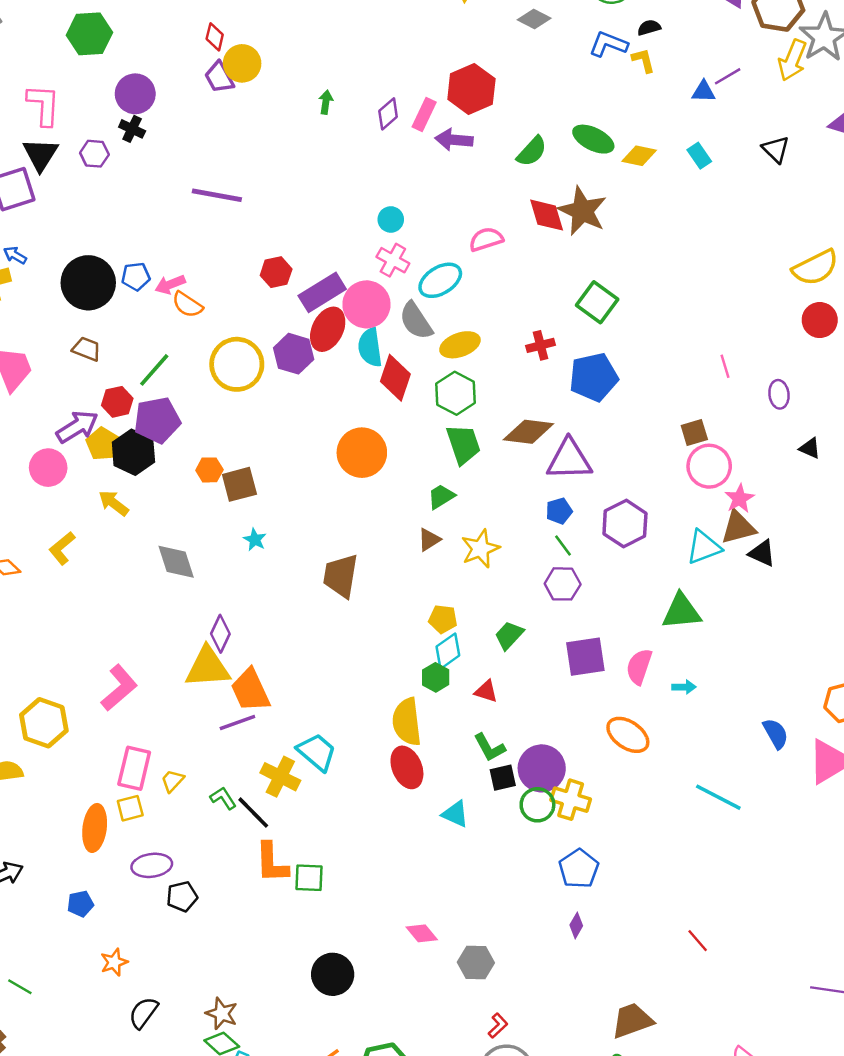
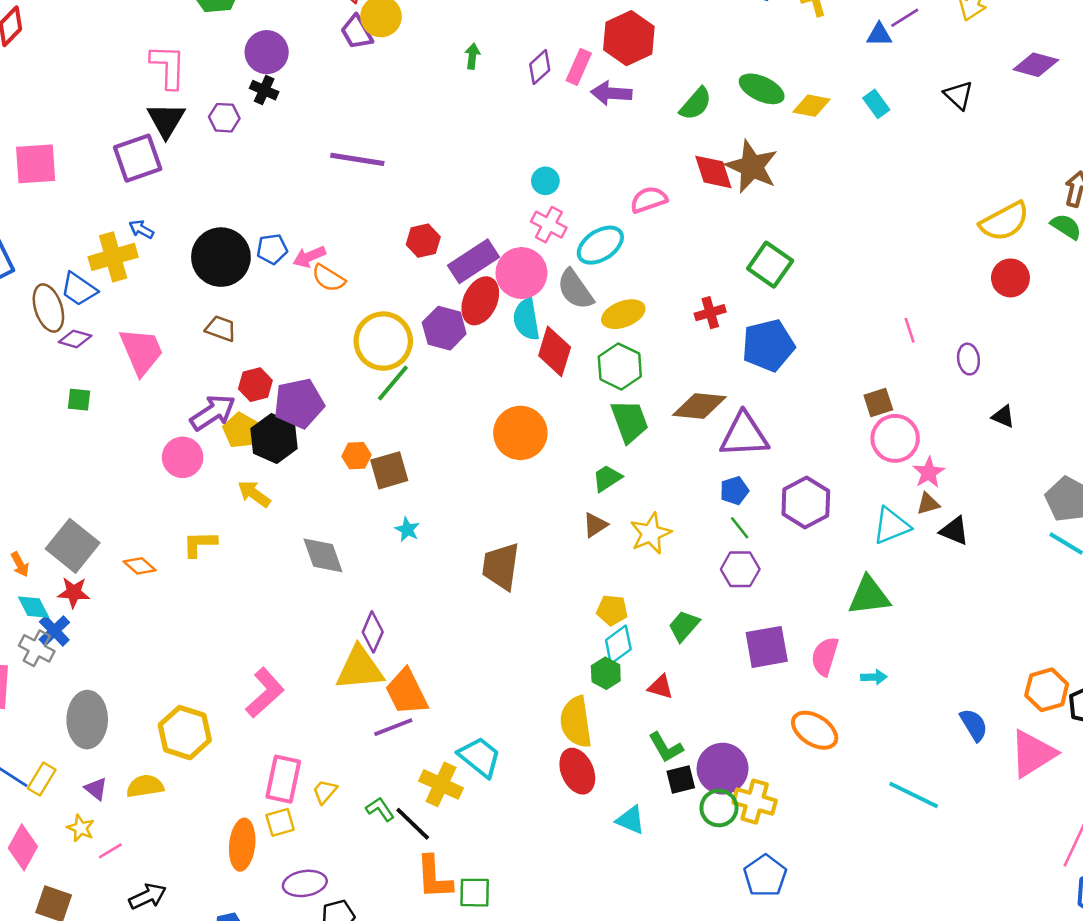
green line: (154, 370) -> (393, 383), moved
brown triangle: (738, 527) -> (928, 504), size x0.6
yellow L-shape: (62, 548) -> (200, 544), turned 40

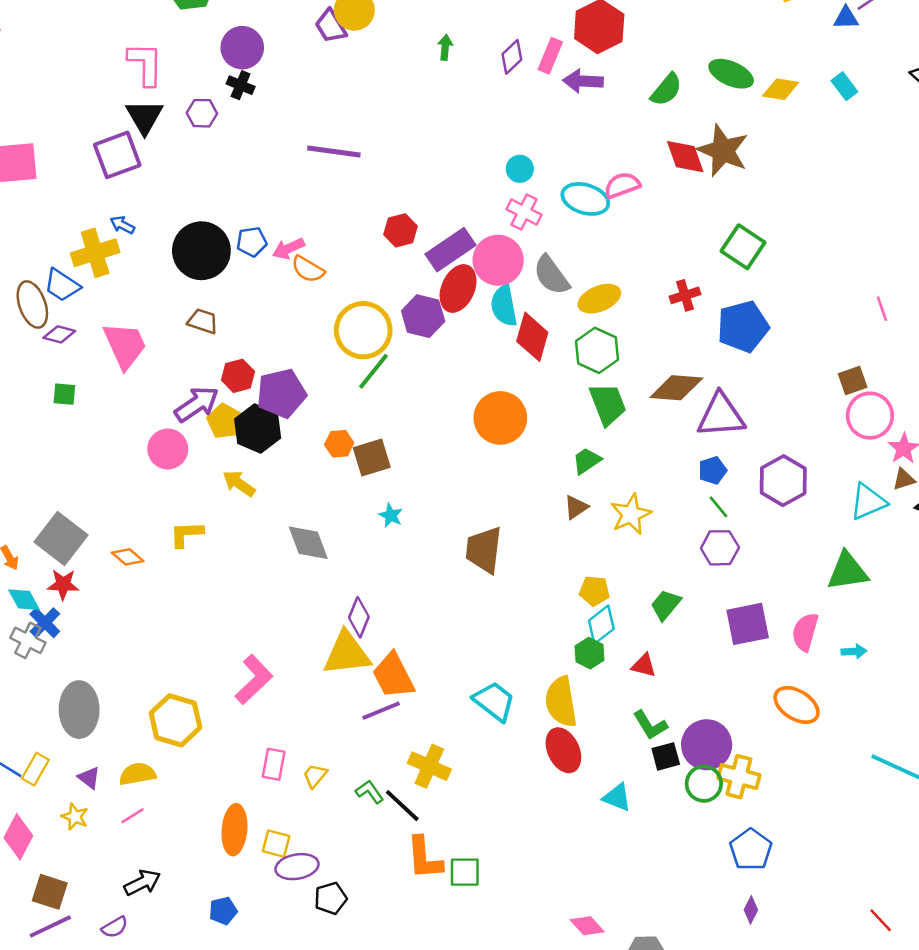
cyan ellipse: (600, 245) -> (585, 199), moved, turned 51
cyan trapezoid: (480, 757) -> (494, 701), moved
pink rectangle: (283, 779) -> (274, 764), size x0.7
yellow square: (280, 822) -> (276, 844), moved, turned 32
pink line: (110, 851) -> (133, 816), moved

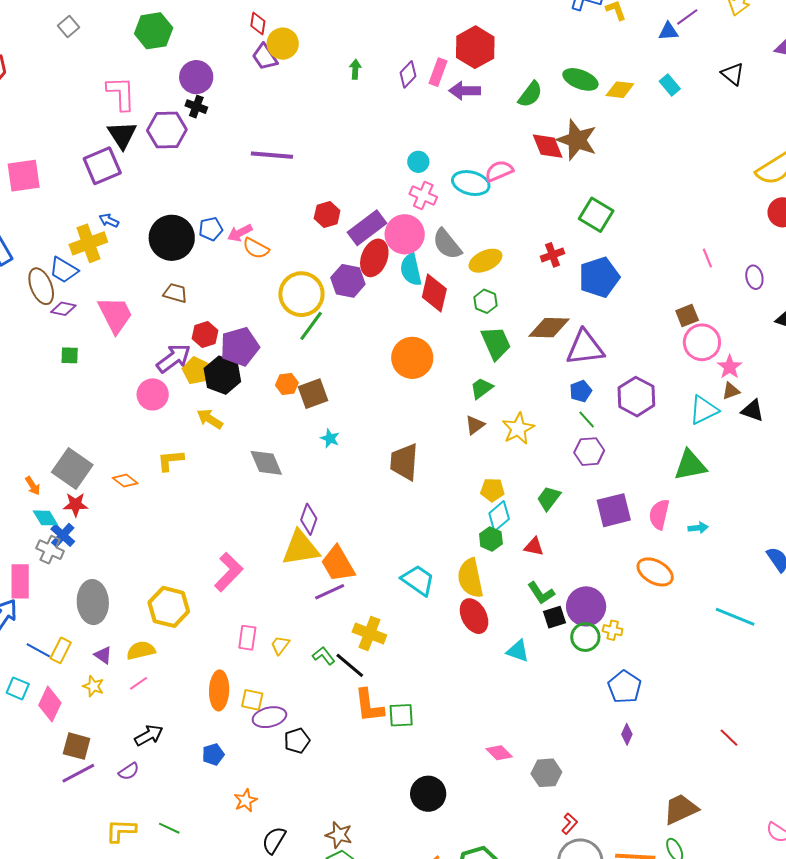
purple hexagon: (202, 113) -> (167, 130), size x1.6
green hexagon: (597, 350) -> (486, 301), size x0.7
yellow cross: (739, 777) -> (613, 630), size x0.6

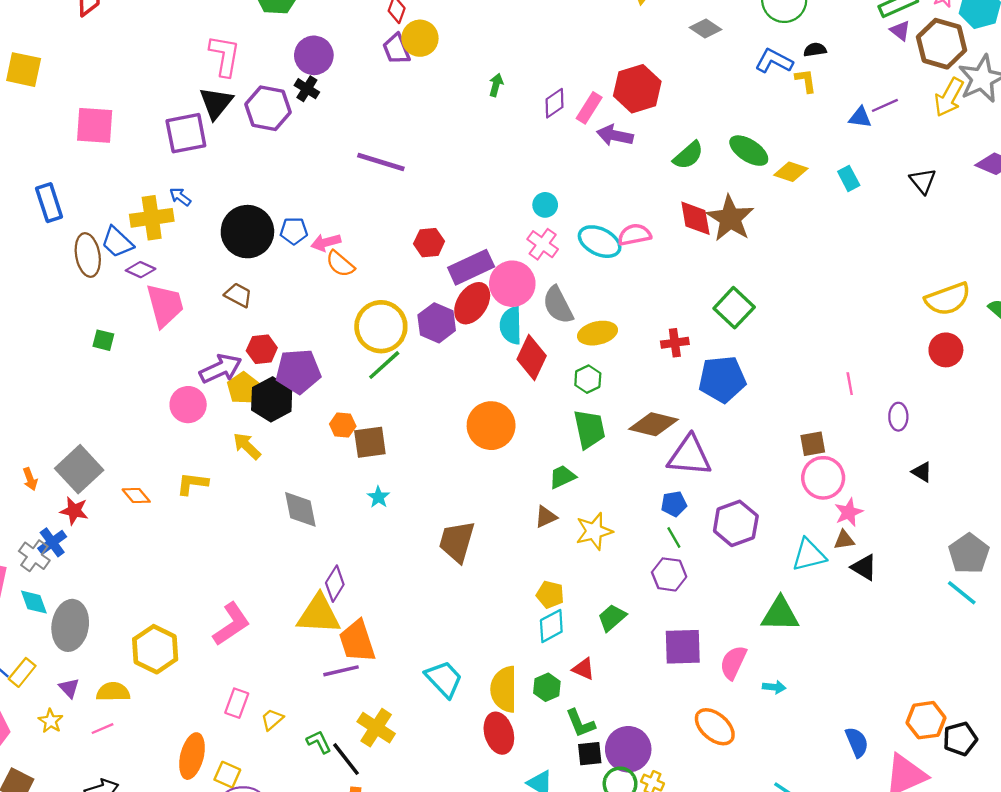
purple diamond: (63, 309) -> (141, 270), moved
cyan diamond: (45, 518) -> (34, 602), moved
green hexagon: (491, 539) -> (547, 687), moved

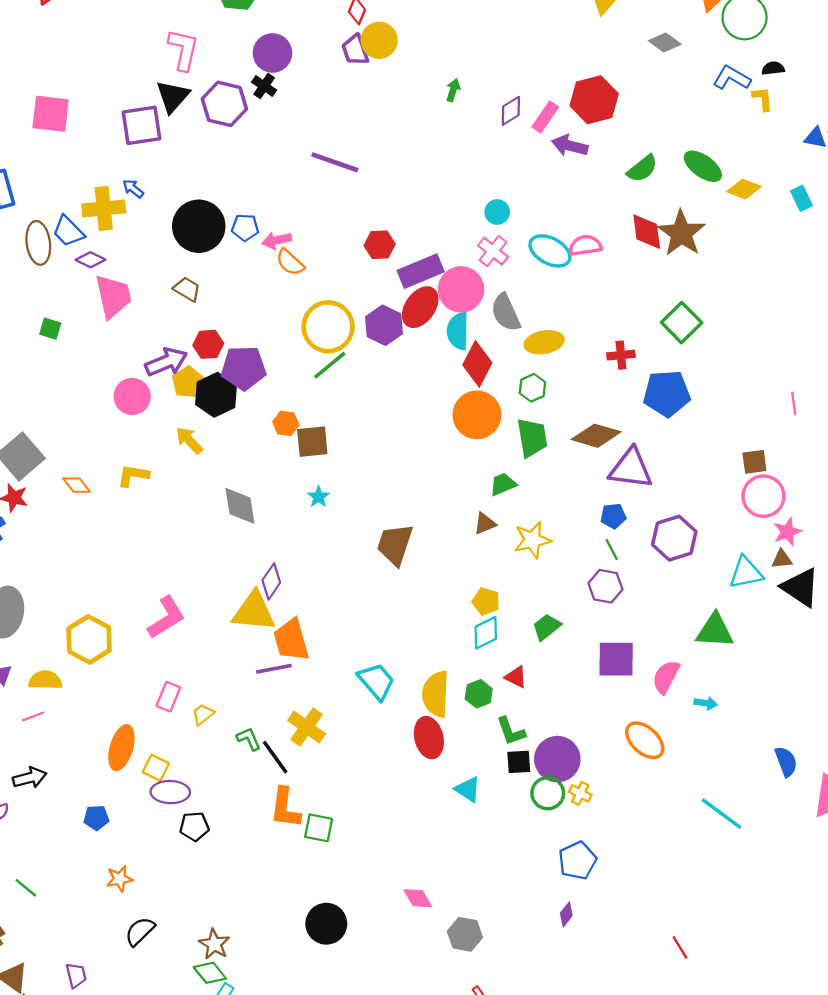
orange circle: (491, 426) -> (477, 415), moved
black triangle: (864, 567) -> (801, 587), size x1.5

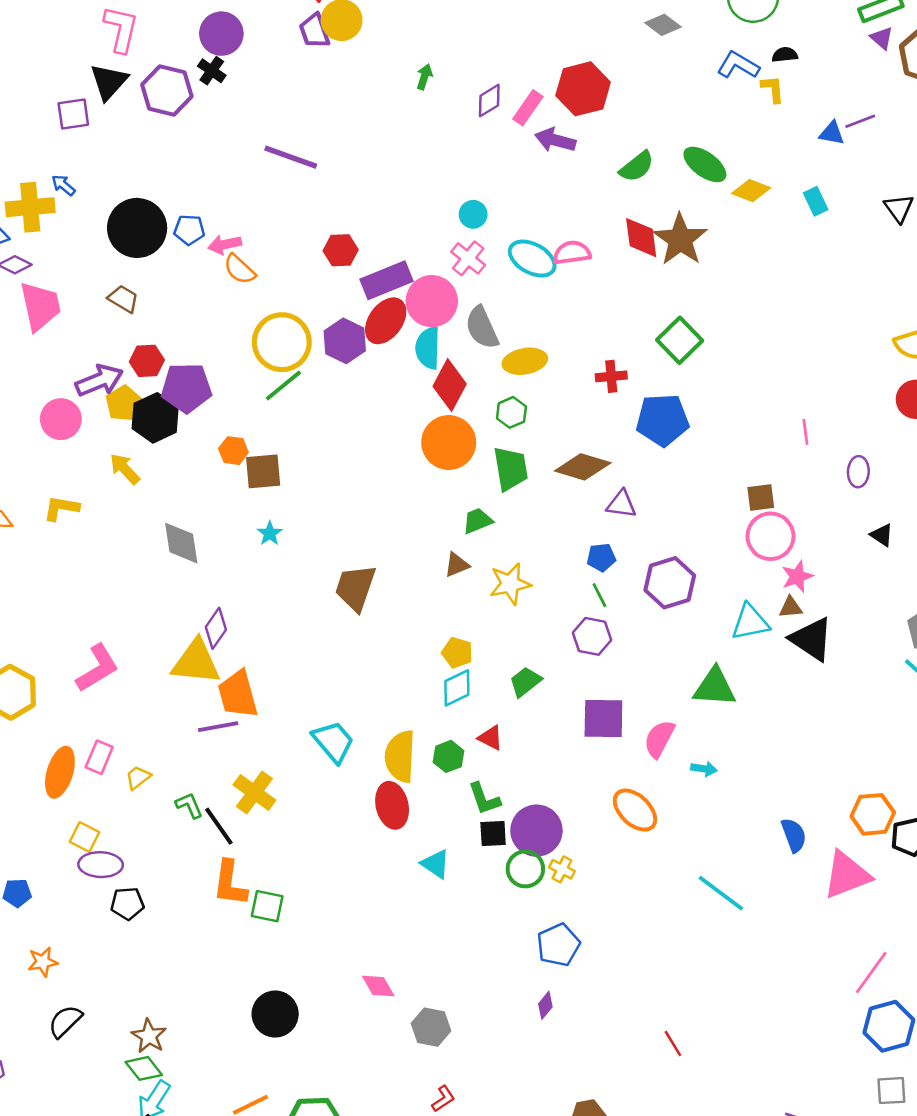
purple square: (141, 125) -> (73, 114), size x0.7
purple triangle: (631, 469) -> (621, 504), size x0.6
orange ellipse: (121, 748) -> (60, 772), moved

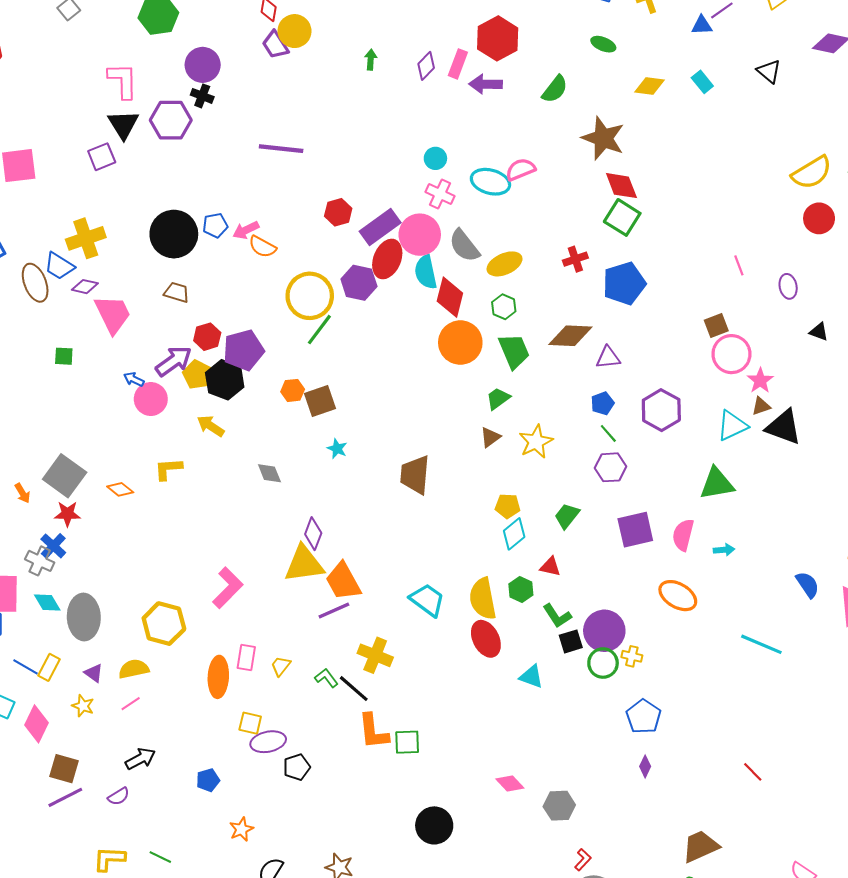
green ellipse: (705, 164) -> (603, 44), moved, size x0.7
blue arrow: (63, 185) -> (134, 379), moved
red diamond: (641, 238) -> (621, 186), moved
gray diamond: (181, 543) -> (269, 473), size x0.7

